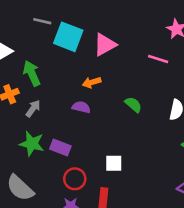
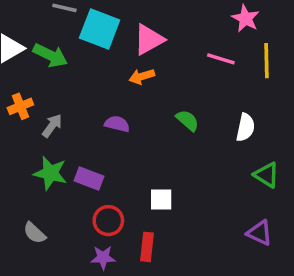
green arrow: (32, 73) -> (50, 55), moved, turned 140
orange arrow: (92, 82) -> (142, 76), moved
gray semicircle: (20, 188) -> (35, 233), size x0.6

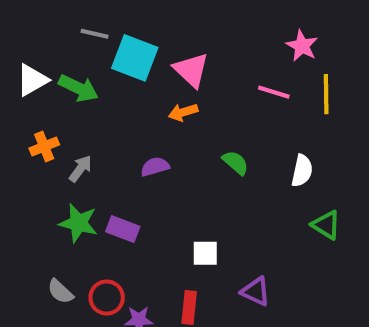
pink triangle: (149, 40) -> (191, 70), turned -48
purple semicircle: (117, 124) -> (155, 167), turned -30
red circle: (108, 221) -> (107, 298), moved
purple triangle: (260, 233) -> (256, 291), moved

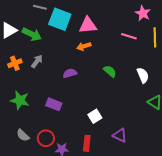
pink triangle: (191, 70) -> (88, 25), turned -48
gray arrow: (80, 169) -> (37, 61), moved
white semicircle: (302, 171) -> (143, 75), turned -35
green star: (78, 223) -> (20, 100), moved
white square: (205, 253) -> (95, 116), turned -32

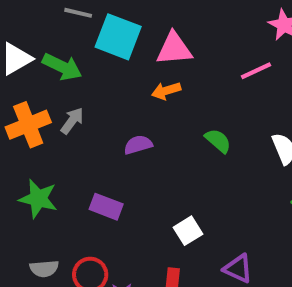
pink line: (129, 36) -> (256, 71), turned -42
orange cross: (15, 63) -> (28, 125), size x1.5
gray semicircle: (23, 135) -> (44, 269), turned -48

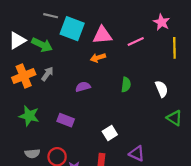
pink line: (256, 71) -> (136, 42), moved
green semicircle: (218, 141) -> (126, 85), turned 56

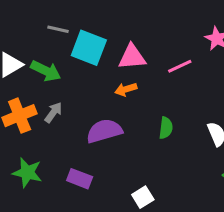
purple semicircle: (83, 87) -> (104, 131), size x1.6

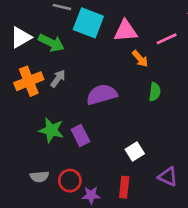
orange arrow: (126, 89) -> (140, 59), moved, turned -114
green star: (27, 173) -> (51, 130), moved
purple rectangle: (80, 179) -> (80, 136), turned 42

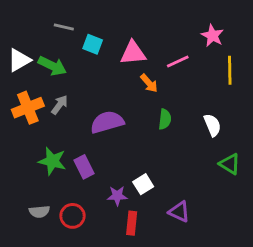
cyan square: (88, 23) -> (93, 44), size x0.6
purple star: (91, 195) -> (117, 196), moved

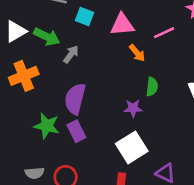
gray arrow: (60, 105) -> (71, 54), moved
purple semicircle: (107, 122) -> (75, 99), moved, turned -60
white square: (143, 184) -> (132, 147), size x1.6
purple star: (117, 196) -> (133, 108), moved

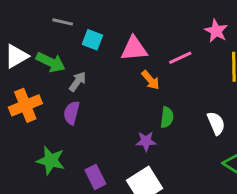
purple semicircle: (75, 99) -> (72, 113), moved, size x0.7
purple rectangle: (76, 131) -> (95, 177), moved

